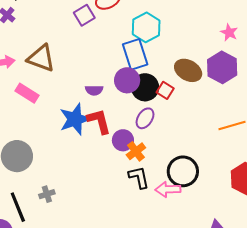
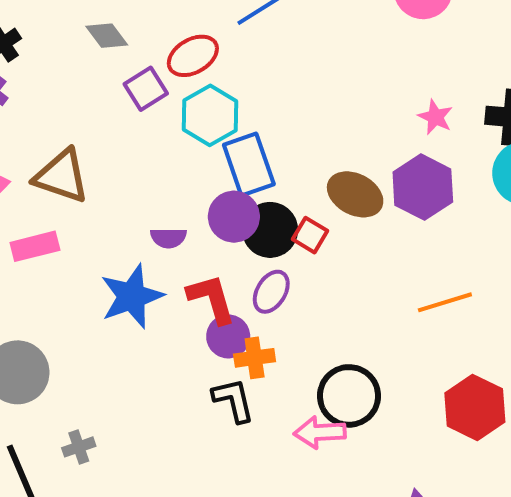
cyan hexagon: (146, 27) -> (210, 115), moved
pink rectangle: (27, 93) -> (35, 246), turned -45
red L-shape: (99, 121) -> (212, 299), moved
orange cross: (136, 151) -> (255, 358), turned 30
black L-shape: (139, 177) -> (233, 400), moved

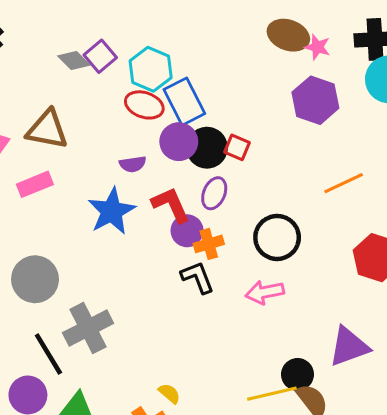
gray diamond: (107, 36) -> (74, 60), moved
red ellipse: (193, 56) -> (144, 105), moved, turned 57
brown ellipse: (355, 194) -> (288, 35), moved
black circle: (349, 396) -> (277, 237), moved
gray cross: (79, 447) -> (88, 328), size x2.0

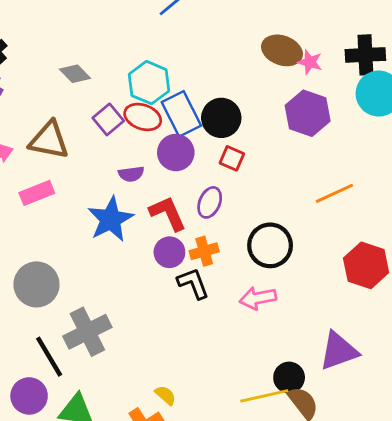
purple square: (100, 56) -> (108, 119), moved
black circle: (207, 148) -> (221, 118), moved
purple circle: (187, 231) -> (169, 252), moved

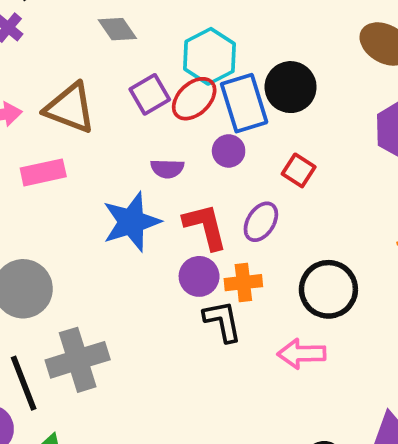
red ellipse: (143, 117) -> (194, 99), turned -72
black circle: (221, 118) -> (291, 87), moved
purple circle: (176, 153) -> (229, 151), size x0.7

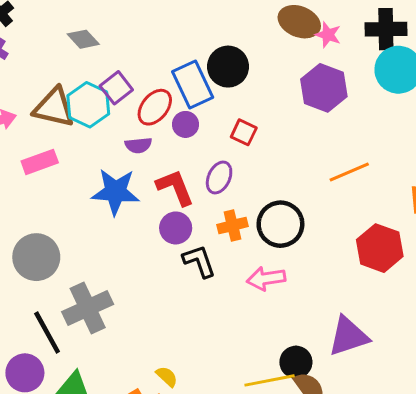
cyan hexagon: (210, 56) -> (88, 105), moved
red ellipse: (194, 99) -> (155, 107), moved
blue star: (131, 222) -> (116, 192), turned 30
orange cross: (243, 283) -> (233, 225), moved

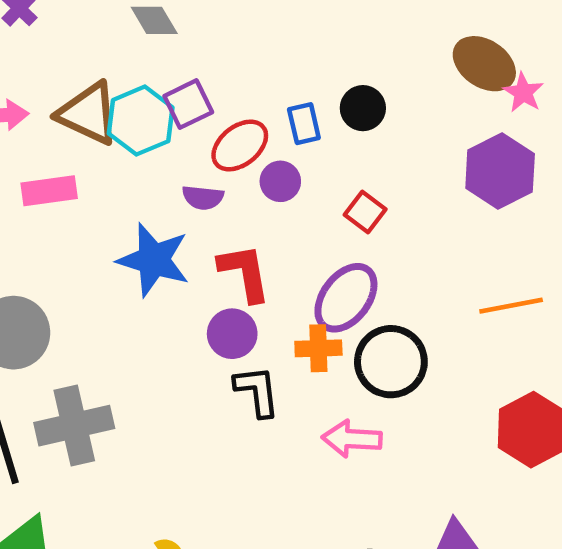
black circle: (228, 67) -> (363, 108), size x0.7
blue rectangle: (193, 84) -> (304, 124), size x0.6
purple ellipse: (219, 177) -> (346, 298), moved, size x1.4

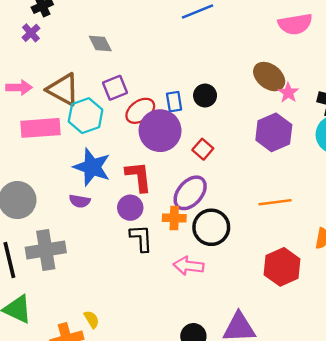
cyan hexagon: (141, 121) -> (86, 116), moved
purple circle: (280, 181) -> (160, 131), size x2.0
pink rectangle: (49, 191) -> (40, 128), size x1.4
purple semicircle: (203, 197) -> (80, 201), moved

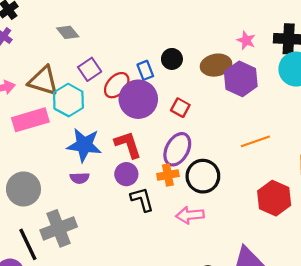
brown ellipse: (269, 77) -> (216, 65), moved, turned -36

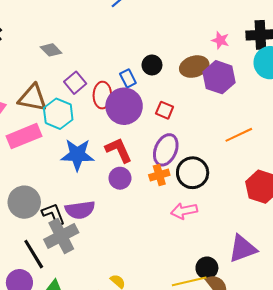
red ellipse: (117, 85) -> (102, 95), turned -35
purple semicircle: (80, 178) -> (80, 210), moved, size x1.6
black L-shape: (142, 199) -> (53, 214), moved

